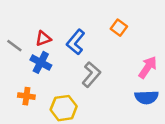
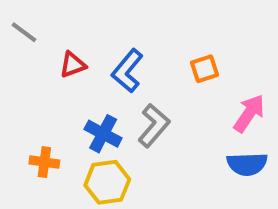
orange square: (119, 28) -> (204, 69), moved, turned 35
gray line: (14, 46) -> (24, 32), moved
blue cross: (41, 62) -> (103, 134), moved

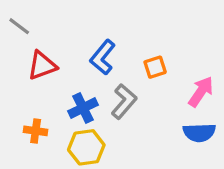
red triangle: (73, 65) -> (42, 65), moved, size x1.4
orange square: (204, 69) -> (155, 67), moved
blue cross: (103, 134) -> (83, 108), turned 36

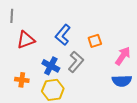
gray line: (19, 26) -> (12, 16), turned 56
blue cross: (83, 108) -> (51, 66), turned -36

